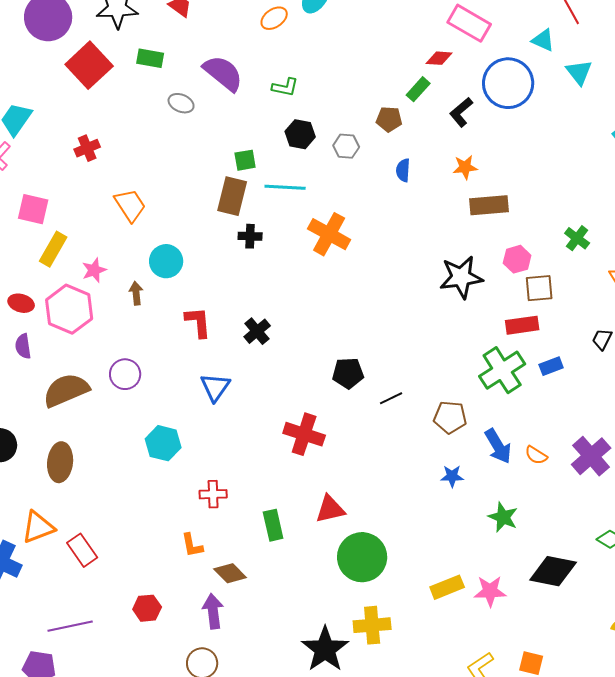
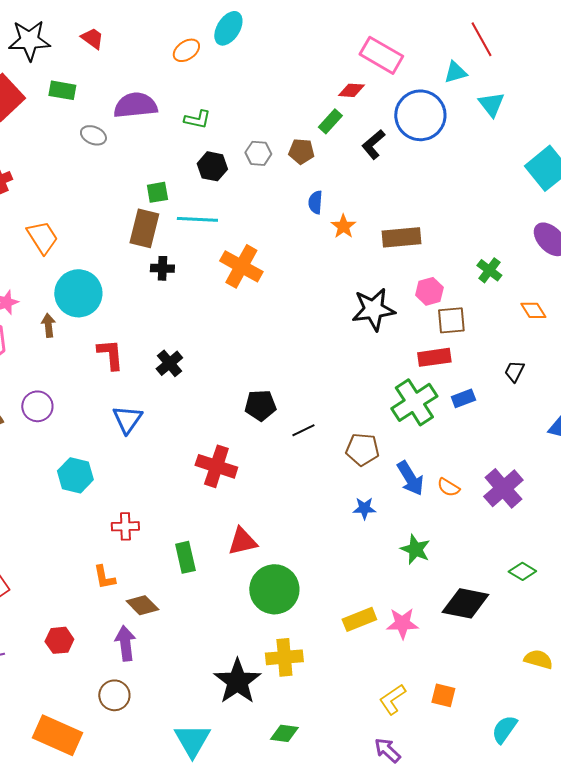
cyan triangle: (543, 40) -> (455, 72), turned -40
purple semicircle: (223, 73) -> (135, 105), turned -45
gray hexagon: (346, 146) -> (258, 153), moved
orange star: (465, 167) -> (343, 226), moved, turned -30
cyan circle: (166, 261) -> (78, 293), size x1.4

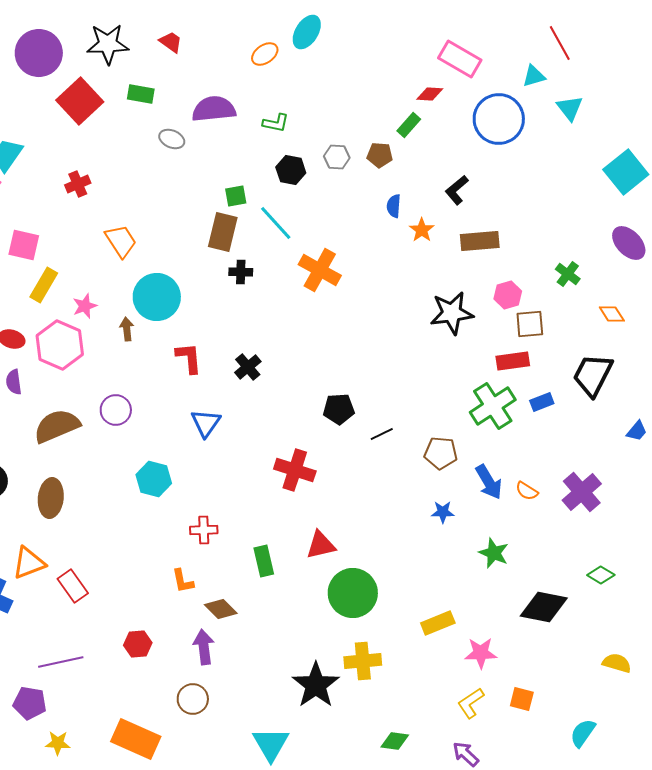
black L-shape: (373, 144) -> (457, 190), moved
cyan line: (197, 219) -> (276, 223), turned 45
black trapezoid: (514, 371) -> (593, 375), size x2.0
pink star: (402, 623) -> (481, 653), moved
green diamond: (284, 733) -> (395, 741), moved

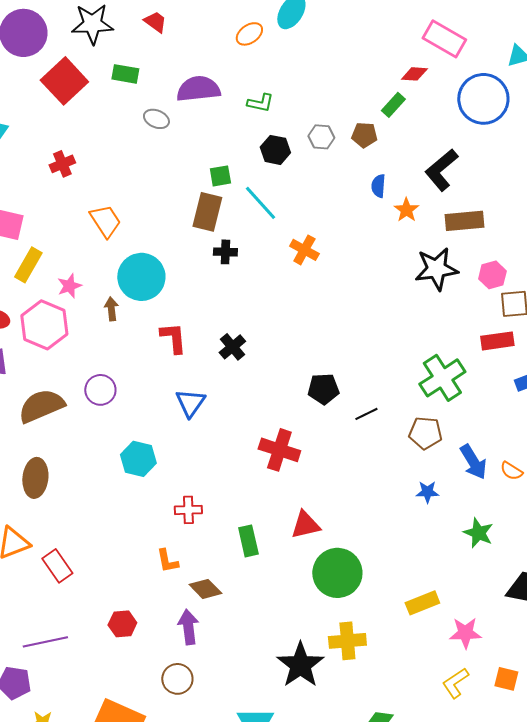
black L-shape: (457, 190) -> (441, 170), size x1.4
orange cross: (320, 270) -> (304, 250), size x0.7
black star: (452, 313) -> (436, 269), moved
green cross: (493, 406) -> (442, 378), moved

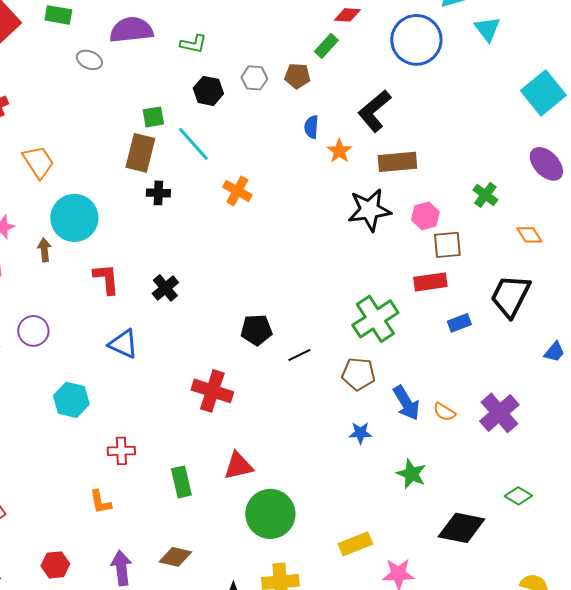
blue triangle: (190, 403) -> (123, 344), turned -40
brown diamond: (205, 589) -> (175, 557), moved, turned -32

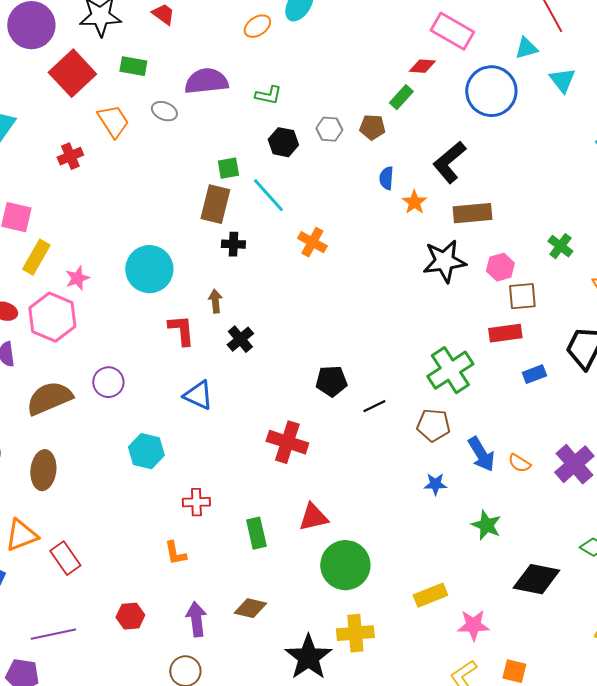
orange trapezoid: (38, 162) -> (113, 121), moved
brown arrow: (44, 250) -> (215, 301), moved

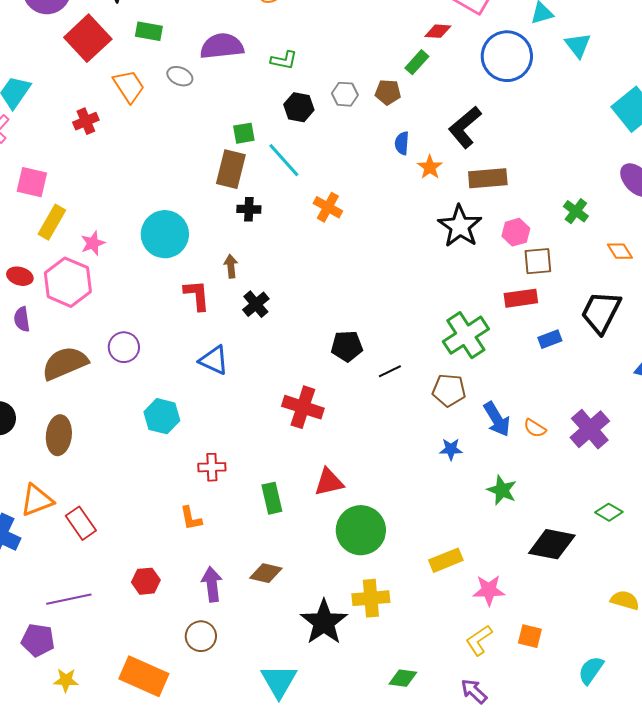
black star: (444, 261) -> (460, 226), turned -30

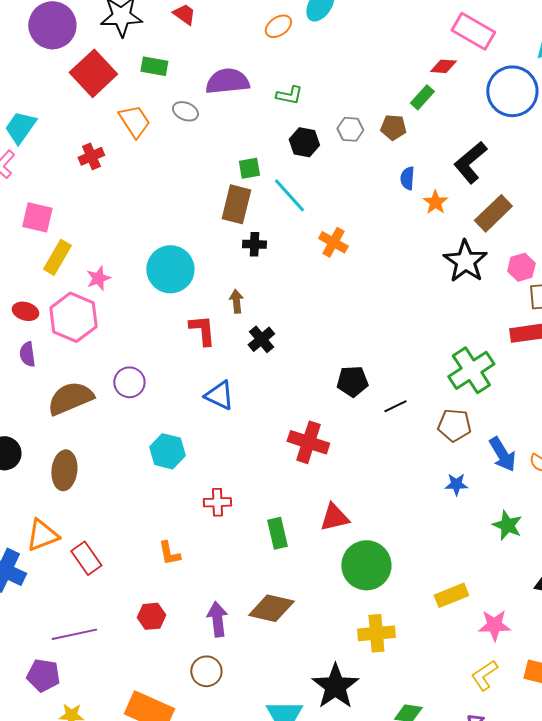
brown rectangle: (488, 178) -> (493, 213), turned -39
orange L-shape: (191, 518) -> (169, 553), moved
brown diamond: (266, 573) -> (271, 608), size x1.4
black star: (324, 622) -> (335, 686), moved

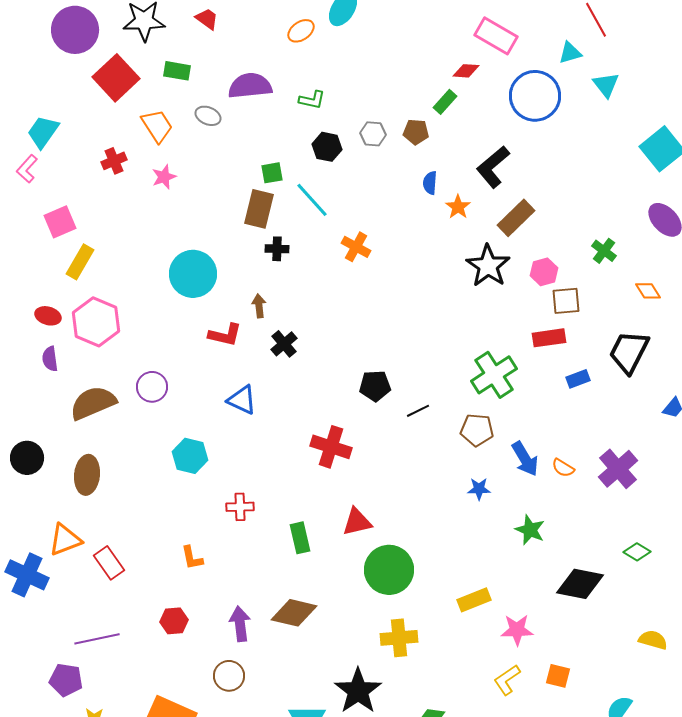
pink square: (37, 217) -> (60, 222), turned -36
pink star: (98, 278) -> (164, 177), moved
red L-shape: (202, 330) -> (225, 335), turned 108

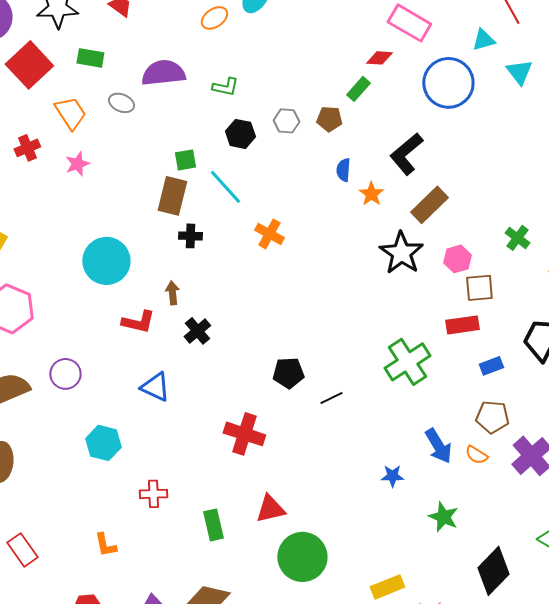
brown pentagon: (477, 430) -> (492, 417), moved
black diamond: (580, 584) -> (493, 571), turned -57

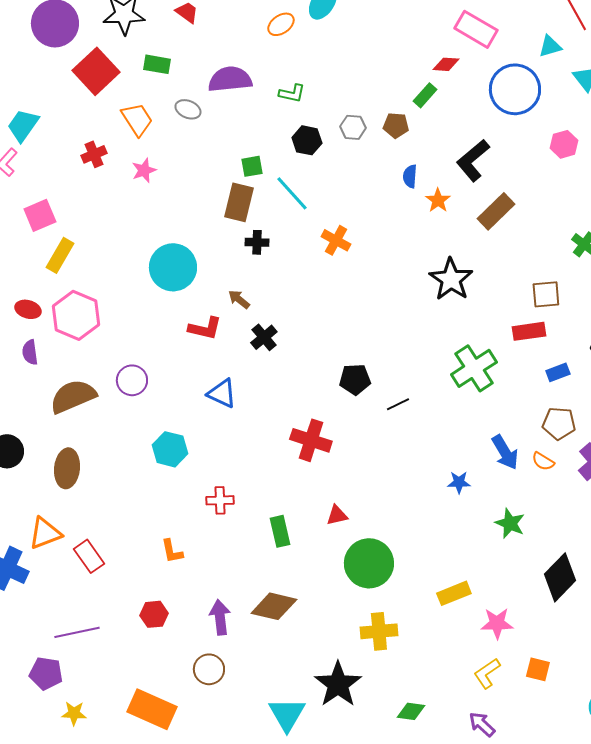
black star: (401, 253) -> (451, 279), moved
pink hexagon: (457, 259) -> (564, 144), moved
brown arrow: (172, 293) -> (239, 299), turned -45
red triangle: (270, 509) -> (337, 515), size x0.7

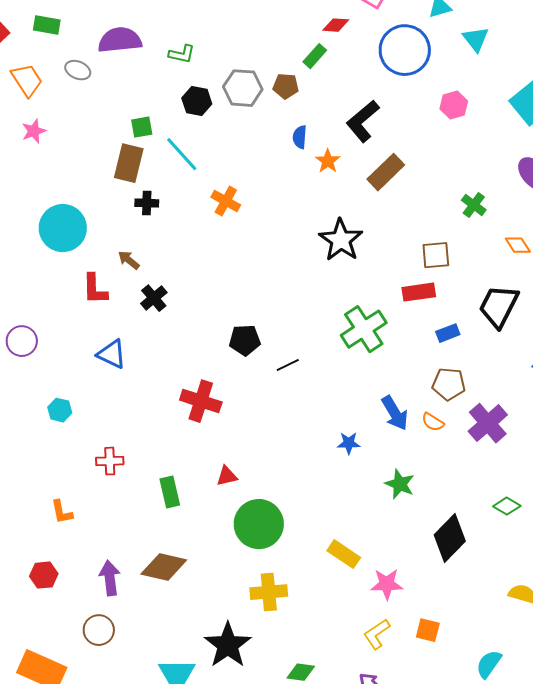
gray hexagon: (353, 127) -> (243, 88), size x1.5
red L-shape: (205, 328) -> (95, 289), turned 76
cyan hexagon: (170, 449) -> (60, 410), size x0.7
yellow rectangle: (454, 593) -> (344, 554), turned 56

